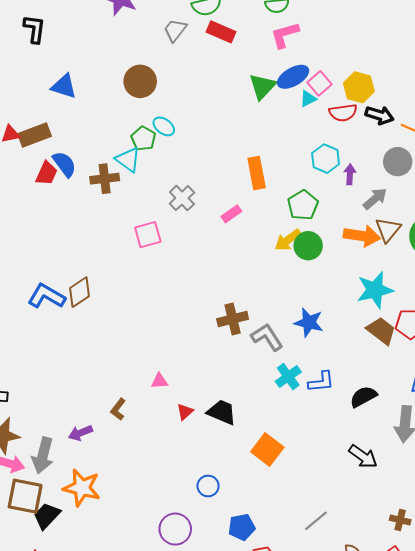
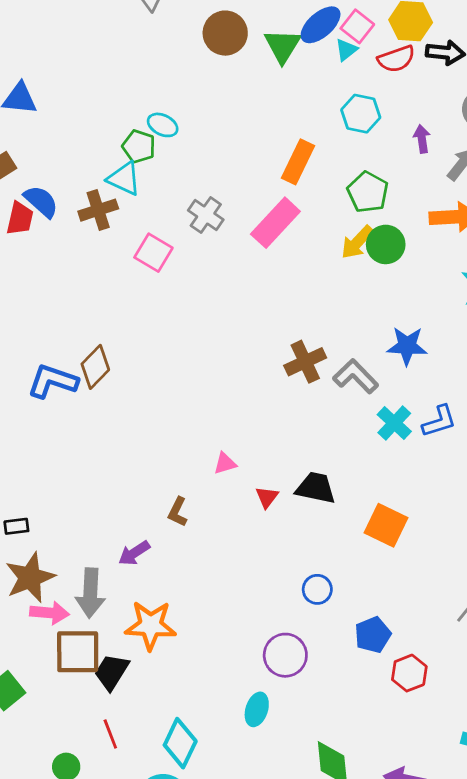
brown circle: (140, 81) -> (225, 33), moved
cyan hexagon: (326, 159) -> (361, 114), moved
orange rectangle: (257, 173) -> (298, 162), turned 48
pink rectangle: (231, 214) -> (275, 223), size x1.8
pink square: (148, 235) -> (153, 253), moved, turned -32

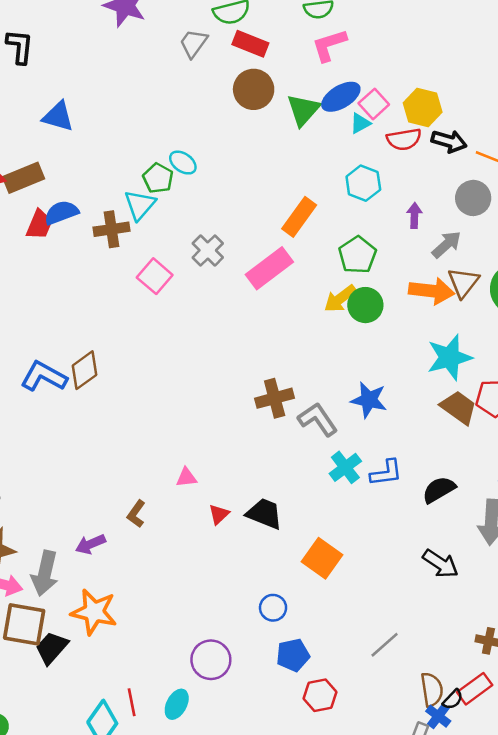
cyan triangle: (124, 179) -> (140, 205), turned 36
blue semicircle: (41, 201) -> (61, 213), turned -72
blue circle: (317, 589) -> (273, 608), moved
red line: (110, 734) -> (132, 702), moved

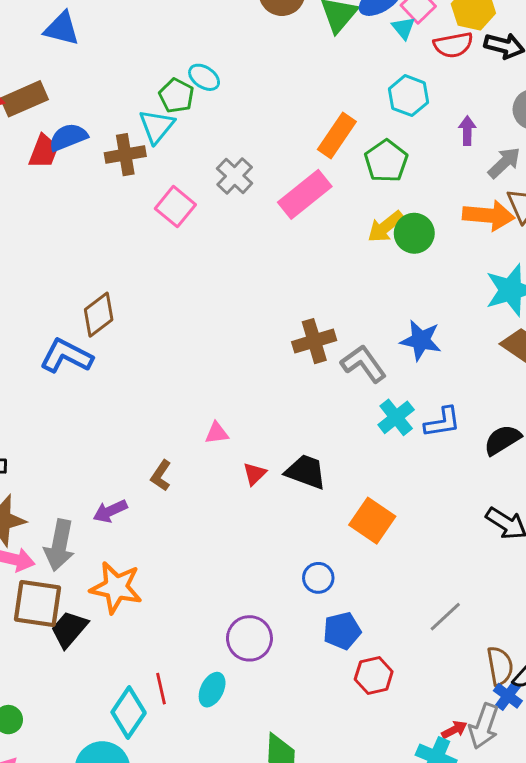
cyan triangle: (360, 123) -> (403, 28), turned -40
green pentagon: (357, 255) -> (386, 161), moved
blue L-shape: (44, 376) -> (66, 356), moved

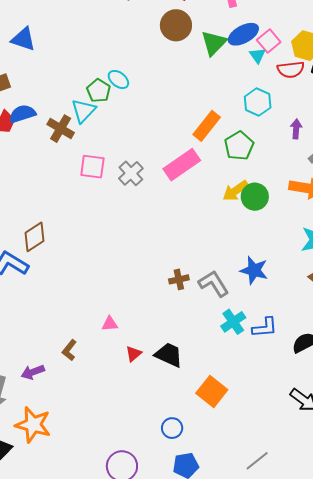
brown cross: (125, 155) -> (61, 129), turned 36
gray cross: (235, 176) -> (131, 173), moved
pink square: (175, 207) -> (92, 167), turned -36
brown cross: (314, 341) -> (179, 279), moved, size x0.7

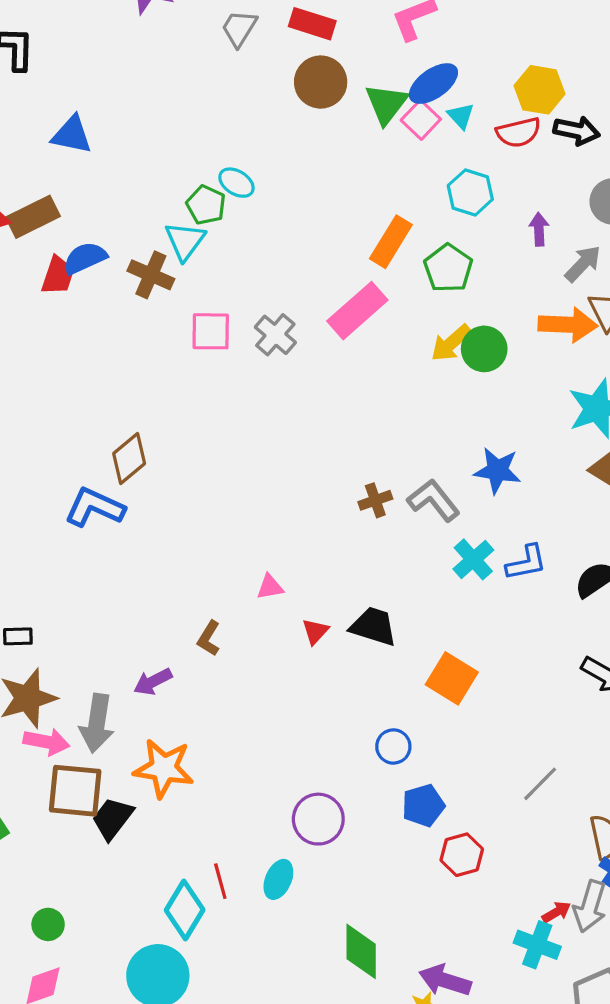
pink square: (269, 41) -> (421, 120), moved

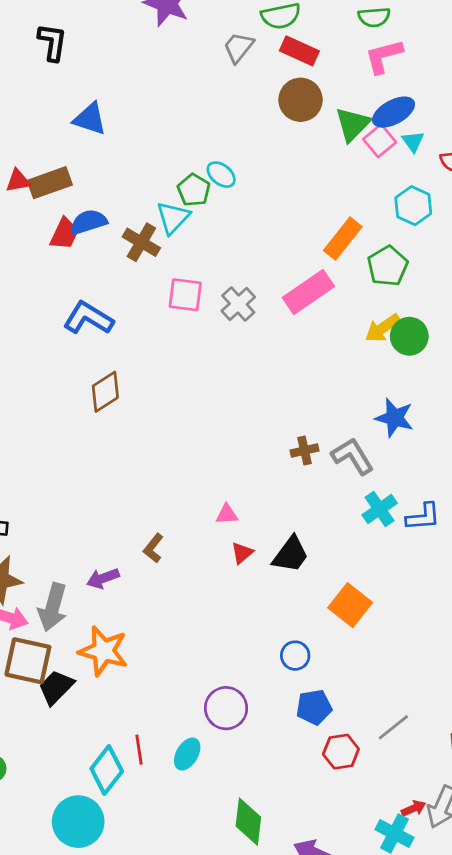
blue star: (497, 470) -> (394, 418), moved
blue L-shape: (95, 507) -> (88, 318), moved
pink triangle: (270, 587) -> (227, 514), moved
black trapezoid: (373, 626) -> (291, 554), turned 102
gray line: (540, 784) -> (393, 727), moved

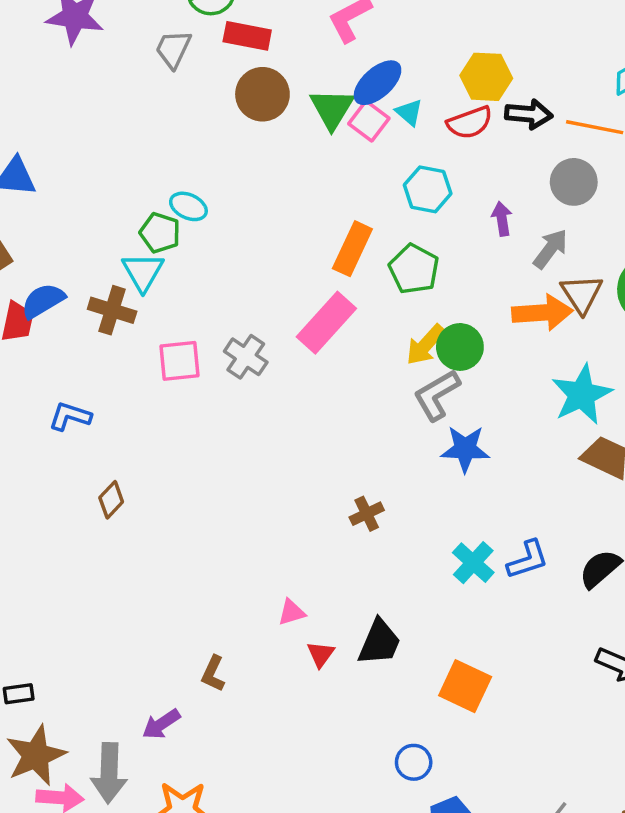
blue L-shape: (88, 318) -> (70, 416), size x0.7
brown diamond: (105, 392) -> (111, 500), size x0.7
gray L-shape: (353, 456) -> (437, 395), moved, turned -75

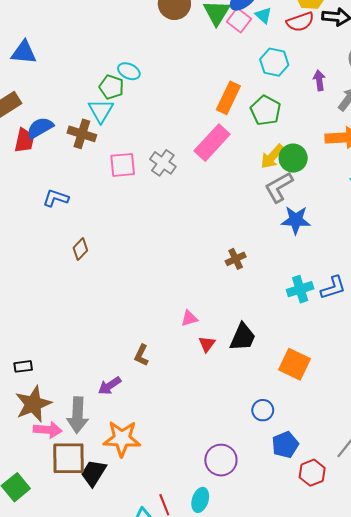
cyan cross: (473, 563) -> (300, 289), turned 30

